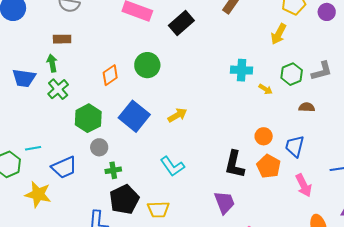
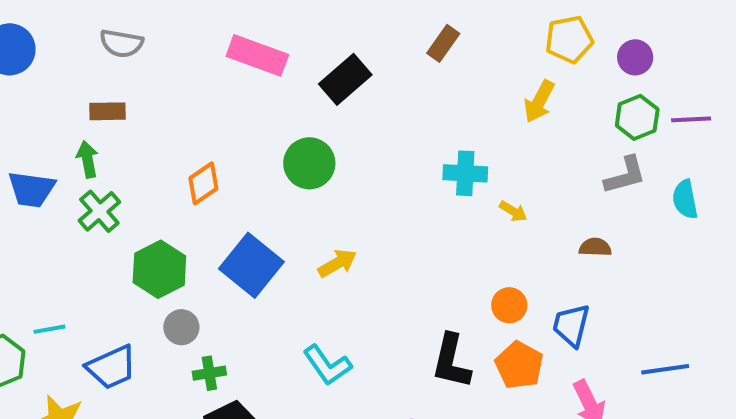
green circle: (147, 65) -> (309, 163), moved
green hexagon: (292, 74) -> (637, 117), moved

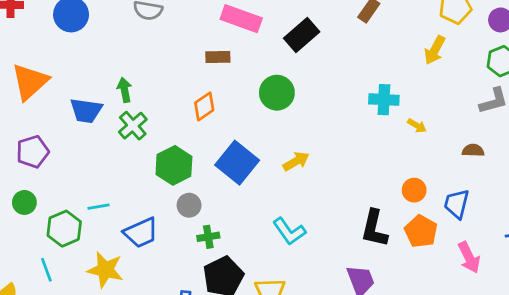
brown rectangle: (107, 111) -> (218, 57), moved

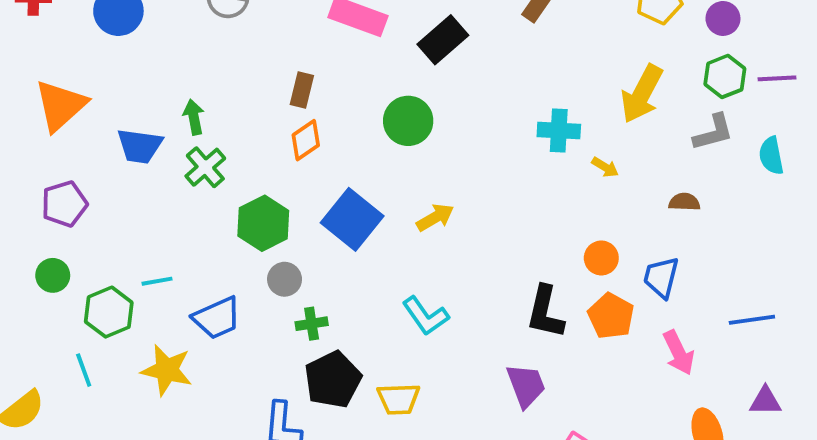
yellow arrow: (435, 50) -> (642, 94), moved, size x1.4
brown rectangle: (218, 57) -> (302, 90), moved, turned -75

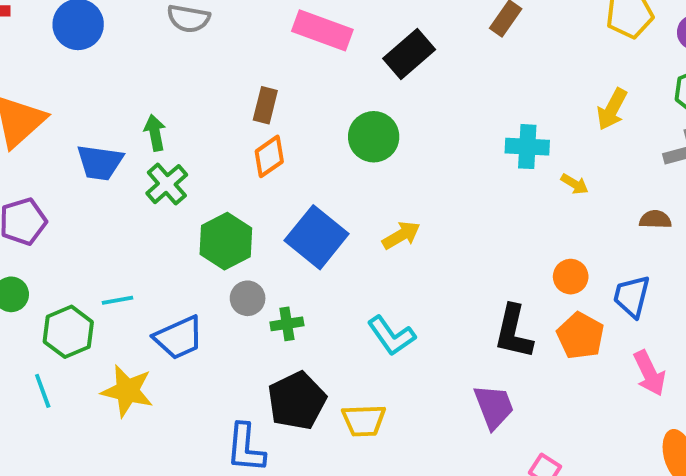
yellow arrow: (642, 94) -> (612, 109), size x0.7
green cross: (312, 324) -> (287, 324), moved

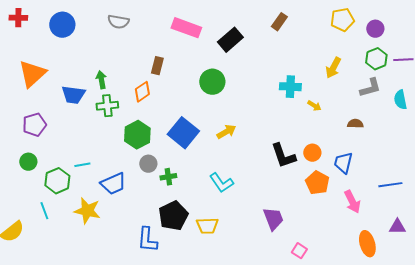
orange diamond: (269, 156) -> (142, 92), moved
green cross: (167, 184) -> (107, 106), turned 35
black L-shape: (514, 332) -> (283, 156), moved, turned -32

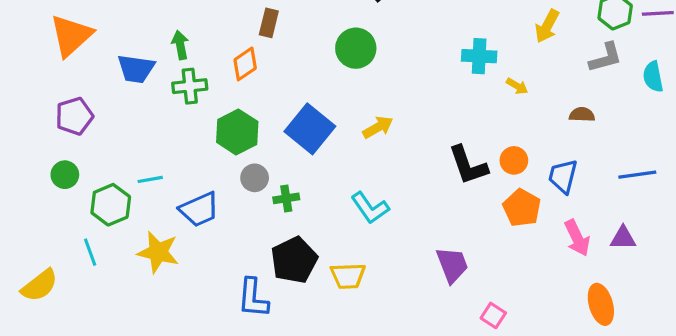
blue line: (390, 185) -> (637, 175), moved
purple triangle: (397, 227) -> (623, 238), moved

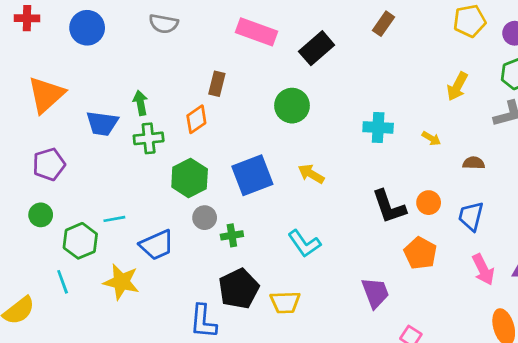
cyan cross: (479, 56) -> (378, 127), moved
brown semicircle: (582, 115) -> (474, 163), moved
yellow arrow: (378, 127) -> (311, 174), turned -120
blue square: (310, 129) -> (252, 175), turned 30
orange pentagon: (522, 208) -> (420, 253), moved

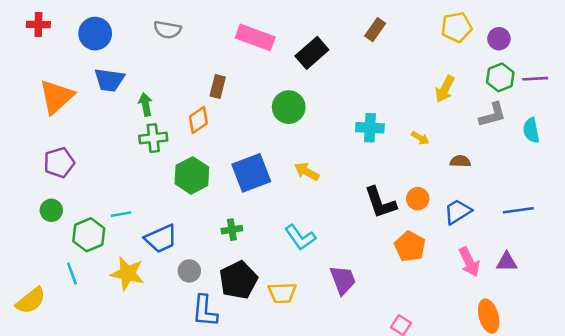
blue trapezoid: (102, 123) -> (109, 80), moved
blue trapezoid: (471, 216) -> (458, 212), turned 44
gray circle: (205, 218) -> (189, 271), moved
purple trapezoid: (375, 293) -> (343, 280), moved

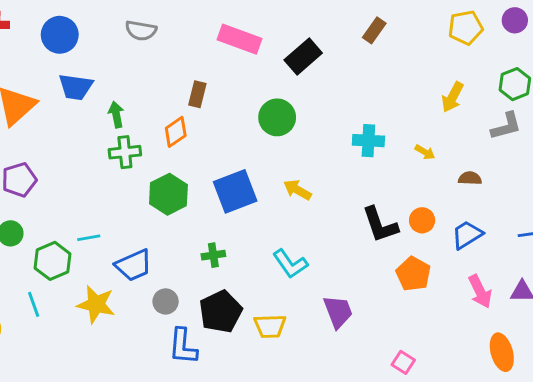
purple circle: (499, 39) -> (515, 20), moved

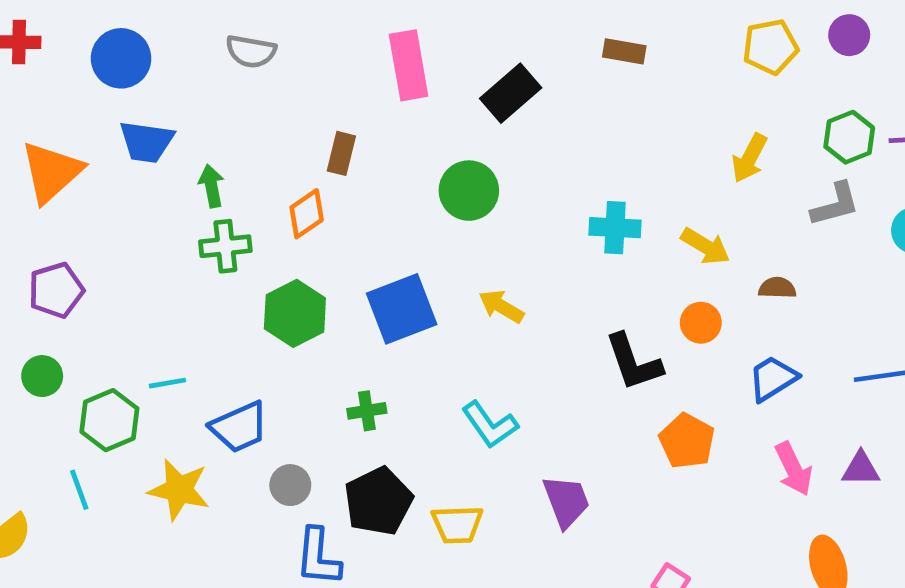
brown rectangle: (374, 30) -> (624, 51), turned 65
pink rectangle: (239, 39) -> (409, 65), turned 60
yellow arrow: (425, 152) -> (705, 246), size x1.5
orange circle: (422, 220) -> (701, 323), moved

